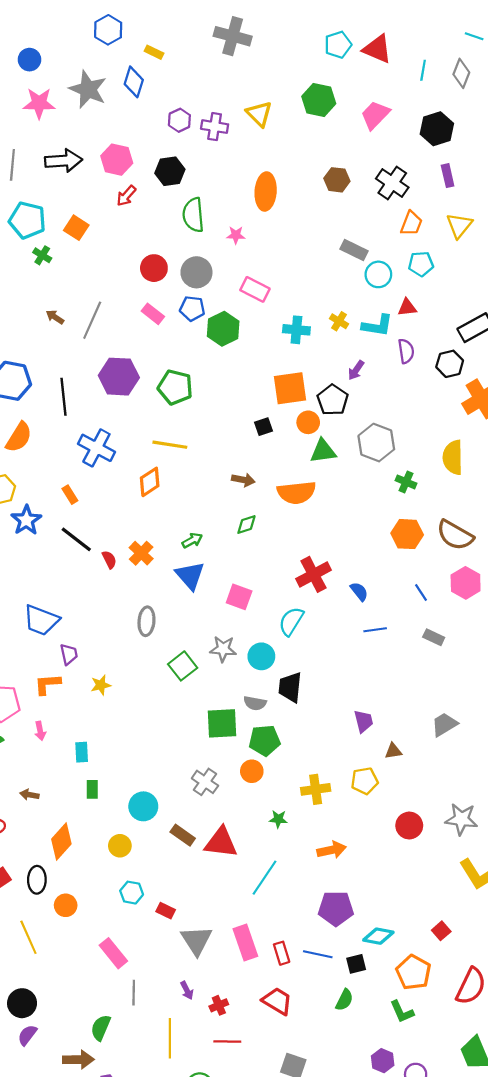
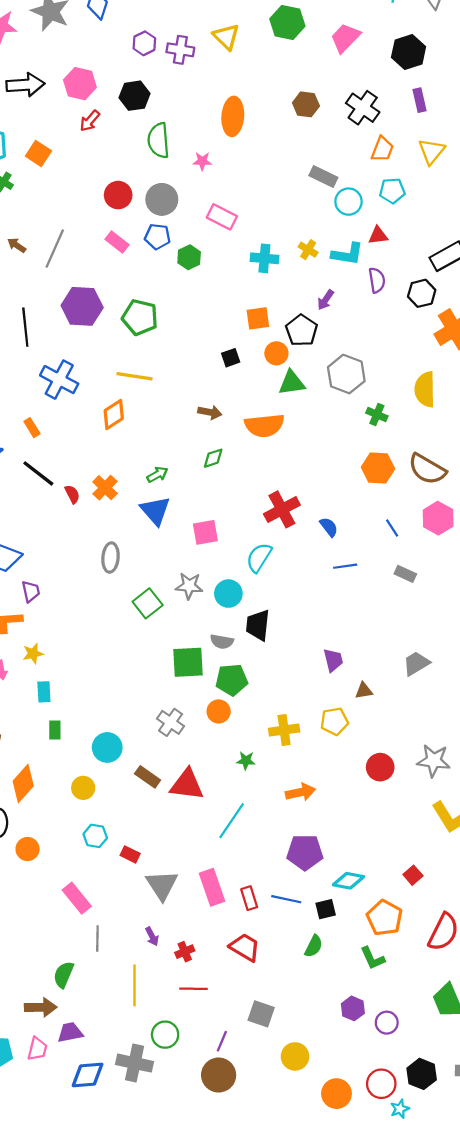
green hexagon: (223, 329) -> (189, 257), size x0.7
orange square: (290, 388) -> (258, 318), size x0.7
pink square: (239, 597) -> (205, 532), turned -30
yellow star: (101, 685) -> (33, 654), moved

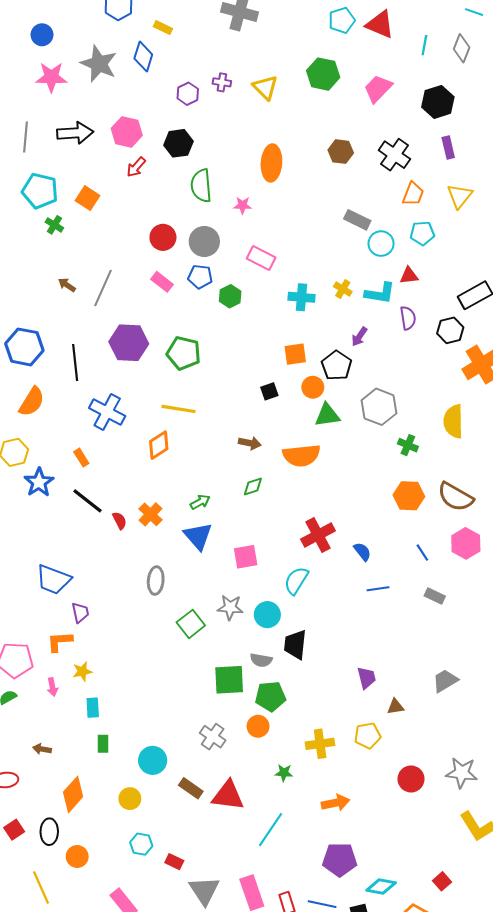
purple cross: (180, 50) -> (222, 82), moved, size x0.7

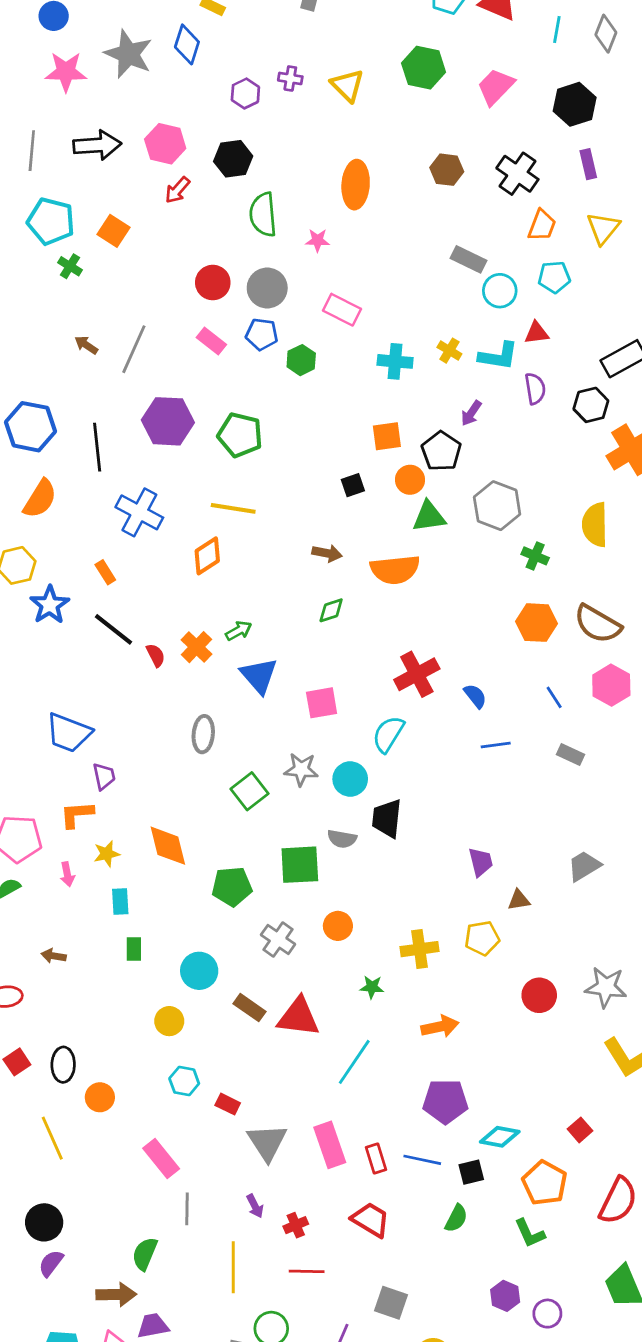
green arrow: (200, 502) -> (239, 631), moved
green pentagon: (270, 696) -> (232, 886), moved
orange diamond: (73, 794) -> (168, 846), moved, turned -56

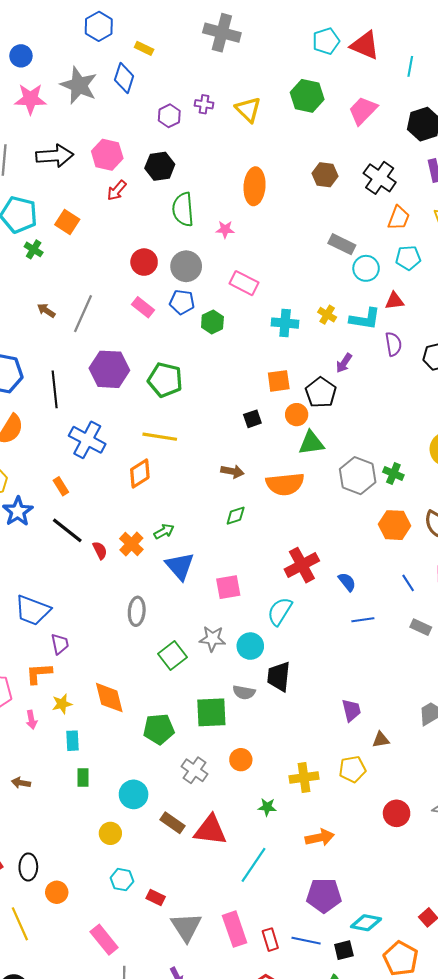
gray hexagon: (497, 506) -> (358, 476), moved

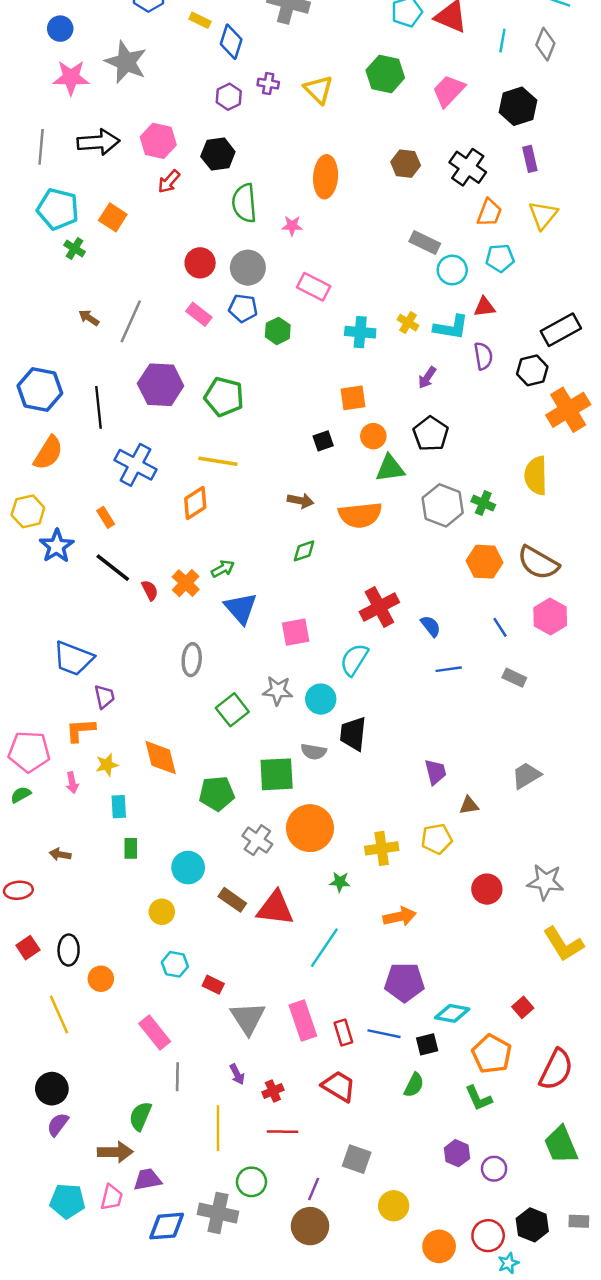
blue diamond: (124, 78) -> (231, 42), moved
black pentagon: (321, 392) -> (431, 434), moved
orange circle: (241, 760) -> (310, 828), size x1.8

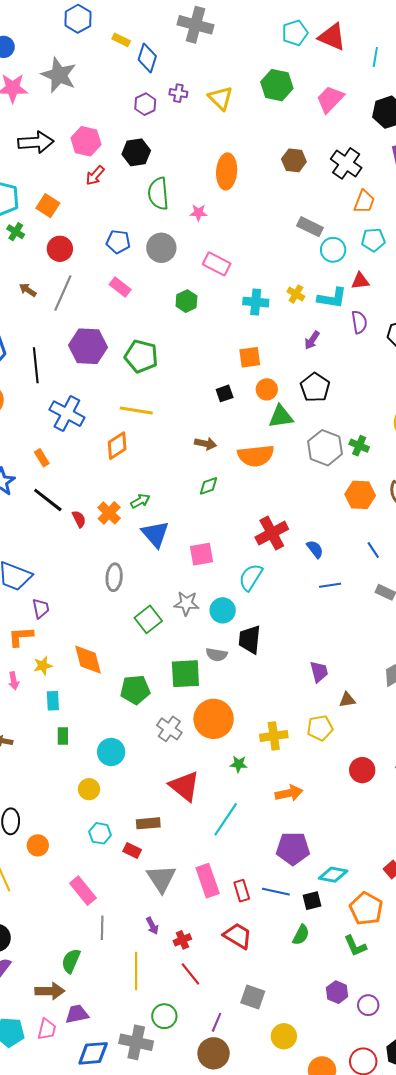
red circle: (200, 263) -> (60, 249), moved
blue pentagon: (243, 308) -> (118, 242), moved
brown rectangle: (232, 900) -> (148, 823), moved, turned -40
red triangle: (275, 908) -> (184, 786), turned 32
red line: (283, 1132) -> (190, 974), turned 50

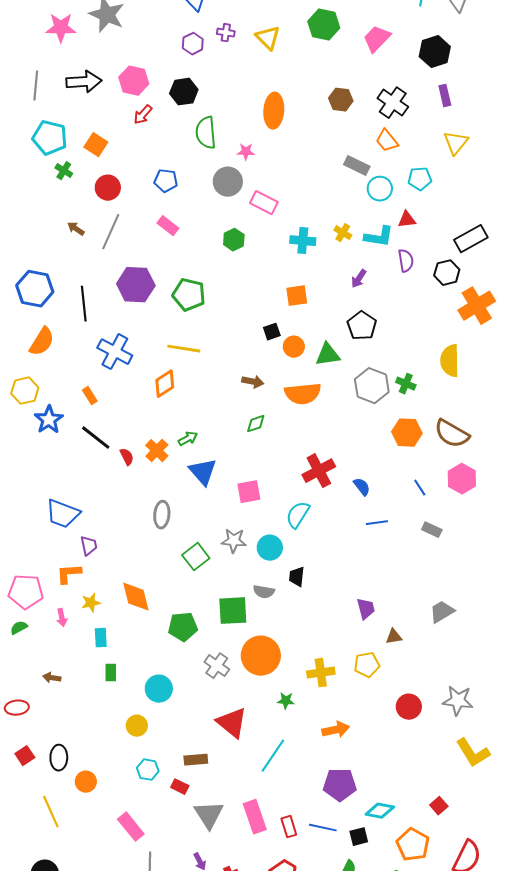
orange trapezoid: (364, 202) -> (387, 141), moved, turned 120
gray circle: (161, 248) -> (228, 182), moved
orange circle: (267, 389) -> (294, 347), moved
black trapezoid: (250, 640) -> (297, 577), size x0.7

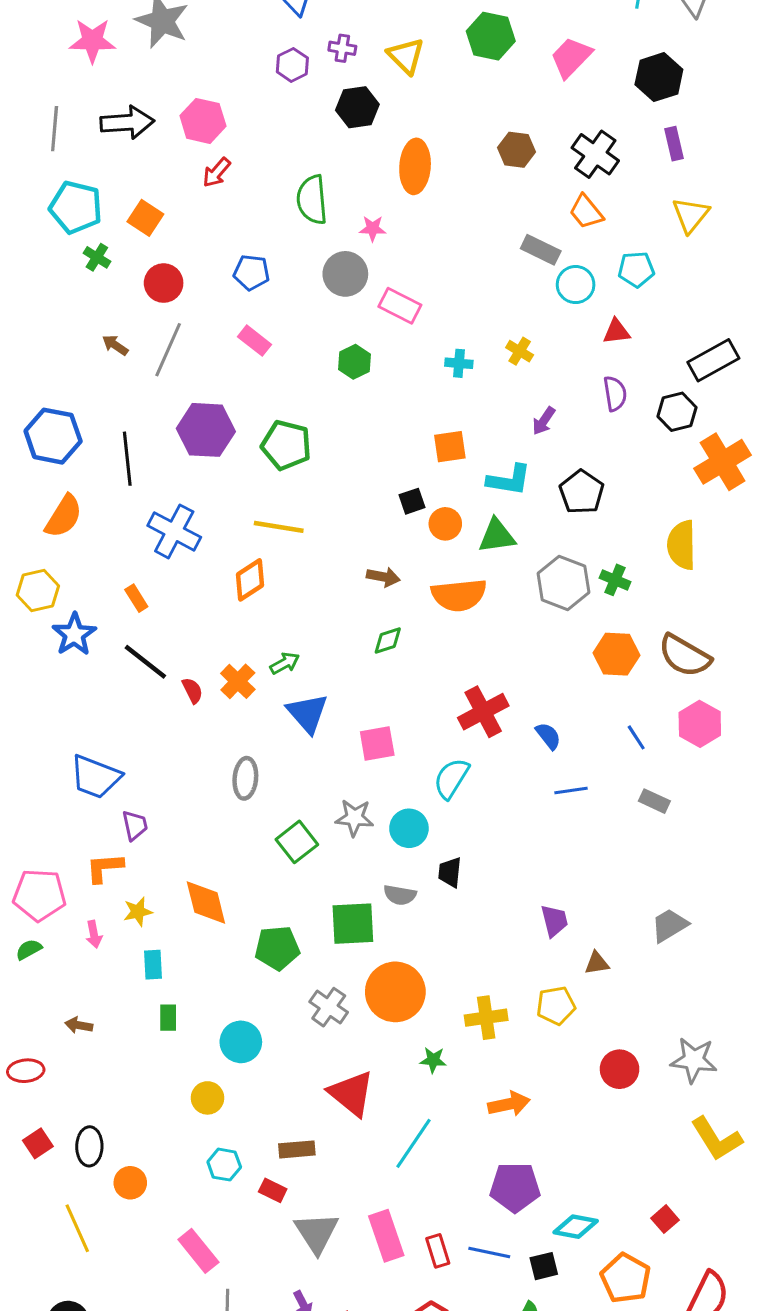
black hexagon: (184, 92) -> (357, 107), moved
cyan L-shape: (379, 237) -> (509, 480), moved
cyan cross: (303, 241) -> (459, 363), size x0.7
black pentagon: (362, 326) -> (582, 492), moved

